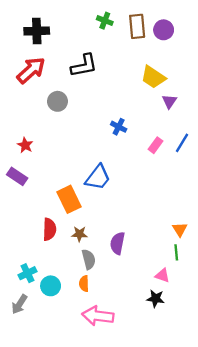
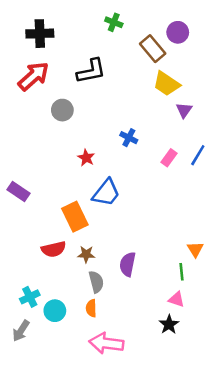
brown rectangle: (137, 26) -> (153, 49), moved, turned -35
red star: (25, 145) -> (86, 158), moved
red semicircle: (49, 229) -> (54, 249), turned 75
green line: (176, 252) -> (181, 272), moved
black star: (156, 299) -> (169, 324), turned 30

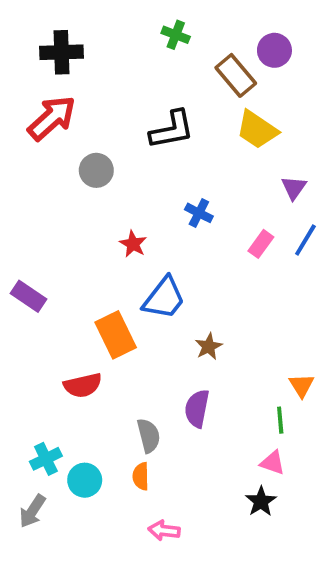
black L-shape: (91, 71) -> (172, 130), moved
purple triangle: (184, 110) -> (294, 188), moved
brown star: (86, 254) -> (209, 347), moved, turned -30
pink arrow: (106, 343) -> (164, 530), size x0.6

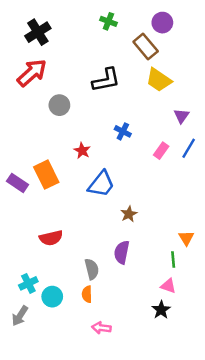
purple circle: (274, 50) -> (162, 23), moved
black cross: (61, 52) -> (38, 32), turned -30
orange rectangle: (116, 335) -> (46, 175), moved

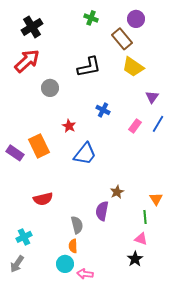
brown star: (129, 214) -> (117, 192), moved
cyan circle: (52, 297) -> (65, 264), moved

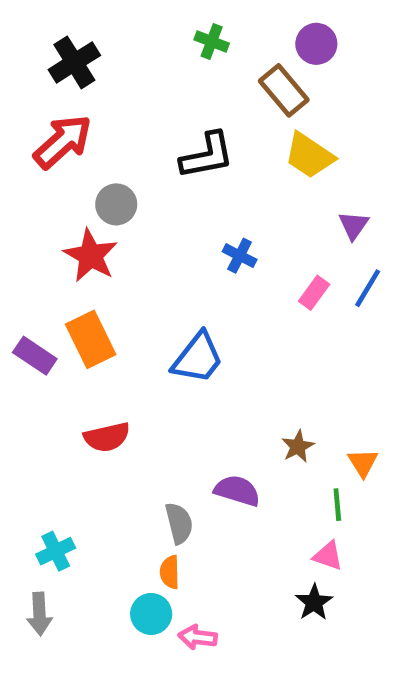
red star: (69, 126) -> (91, 256), moved, size x1.6
brown star: (117, 192) -> (298, 446), moved
red semicircle: (43, 199) -> (107, 437), moved
purple semicircle: (102, 211) -> (237, 491), turned 96
gray arrow: (17, 264) -> (39, 614), turned -36

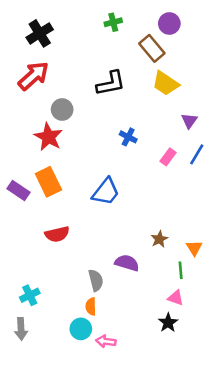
green cross: (212, 41) -> (113, 22), turned -35

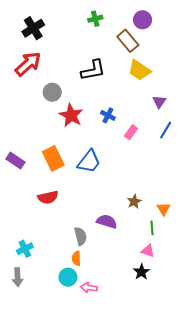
red star: (48, 137) -> (71, 115), moved
pink rectangle: (168, 157) -> (131, 132), moved
orange rectangle: (48, 182) -> (53, 158), moved

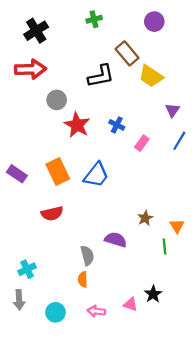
green cross: (95, 19) -> (94, 19), moved
brown rectangle: (128, 41) -> (127, 53), moved
red arrow: (28, 64) -> (30, 69), turned 40
pink triangle: (148, 251) -> (130, 304), moved
cyan circle: (68, 277) -> (55, 312), moved

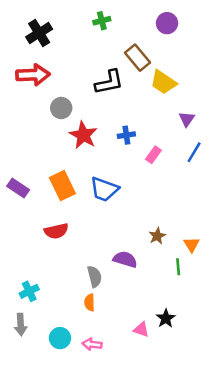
blue cross: (117, 125) -> (126, 135), turned -35
blue trapezoid: (96, 175) -> (104, 189), turned 72
pink arrow: (96, 311) -> (92, 344), moved

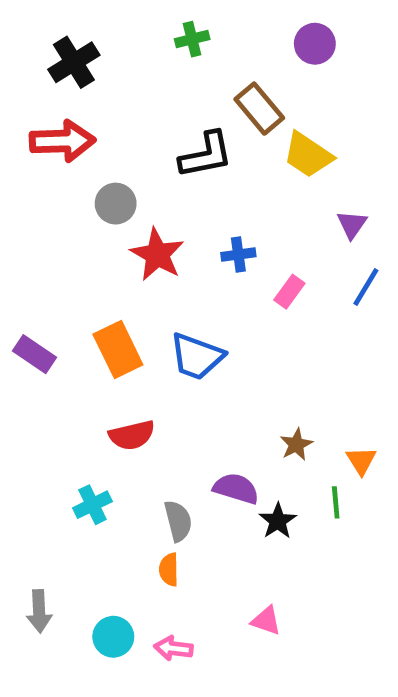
red semicircle: (56, 231) -> (132, 435), moved
cyan cross: (29, 291) -> (92, 505), moved
black star: (166, 318) -> (278, 521), moved

